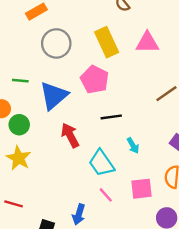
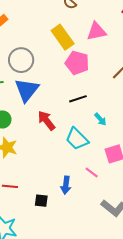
gray circle: (56, 43) -> (21, 60), moved
pink pentagon: (95, 80) -> (77, 63), moved
pink line: (106, 195) -> (92, 172), moved

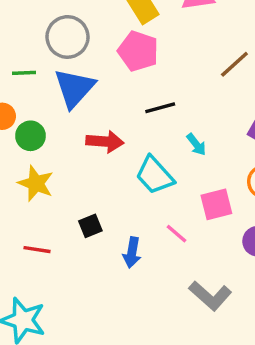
pink pentagon: (77, 63) -> (138, 51), moved
red arrow: (46, 121) -> (105, 142), turned 130
black square: (41, 201) -> (90, 226), moved, turned -32

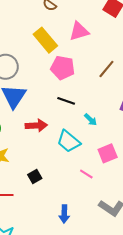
pink pentagon: (138, 51) -> (63, 68), moved
black line: (160, 108) -> (66, 101), turned 42
blue arrow: (132, 253) -> (64, 214), moved

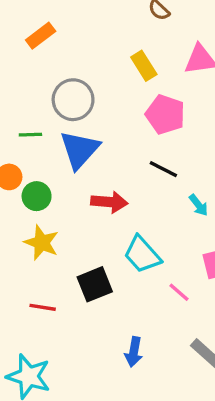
yellow rectangle: (45, 40) -> (144, 66), size x0.7
cyan trapezoid: (69, 141) -> (142, 254), moved
black square: (35, 177) -> (95, 284), size x1.5

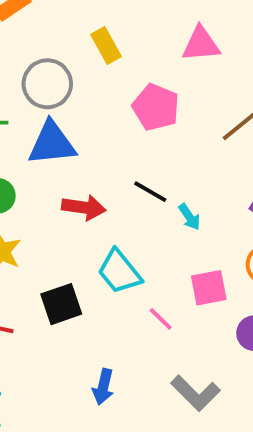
yellow rectangle: (144, 66) -> (106, 46), moved
blue triangle: (80, 150) -> (52, 143), turned 39
black line: (163, 169) -> (150, 192), moved

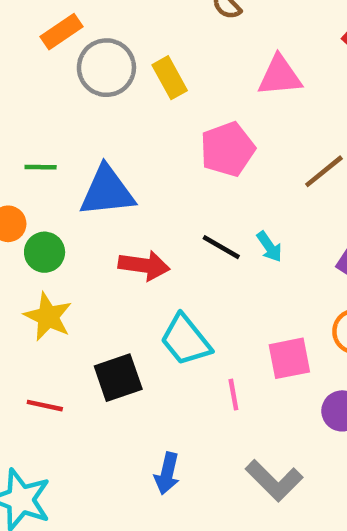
gray circle: (47, 84) -> (106, 68), moved
pink pentagon: (156, 107) -> (227, 149), turned 30
cyan arrow: (189, 217) -> (269, 247), moved
pink line: (161, 319) -> (233, 395), turned 36

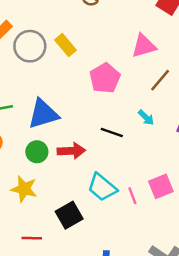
pink triangle: (280, 76) -> (144, 46), moved
cyan arrow: (269, 247) -> (146, 117), moved
green circle: (45, 252) -> (37, 152), moved
pink line: (233, 395) -> (132, 196), moved

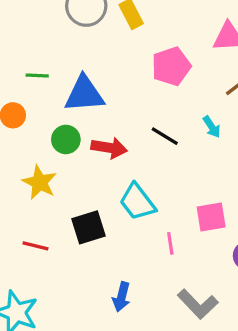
pink line: (132, 196) -> (170, 243), moved

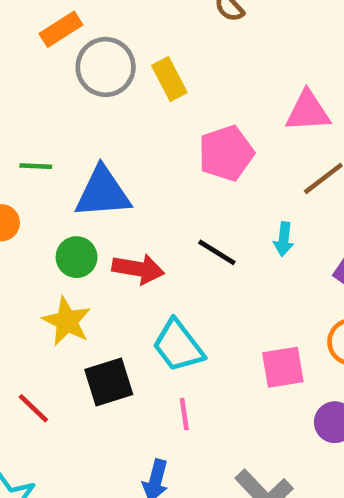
cyan arrow: (212, 127) -> (284, 239), turned 40
yellow star: (40, 182) -> (67, 321), moved
pink line: (170, 243) -> (184, 414), moved
red line: (36, 246) -> (33, 408), turned 30

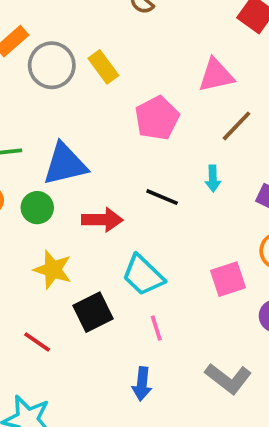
green circle: (77, 257) -> (37, 208), moved

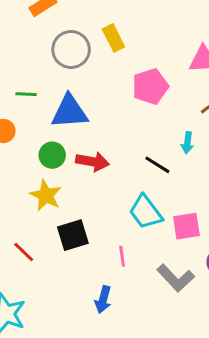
gray circle: (52, 65) -> (71, 49), moved
black line: (162, 197) -> (157, 165), moved
green circle: (37, 208) -> (52, 155), moved
cyan trapezoid: (143, 275) -> (146, 212), moved
gray L-shape: (228, 379) -> (176, 278), moved

